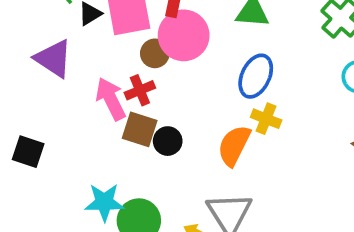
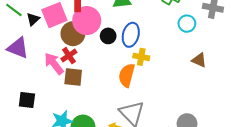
brown circle: (155, 53) -> (73, 34), size x1.5
black circle: (168, 141) -> (108, 36), moved
black square: (28, 152) -> (27, 100), moved

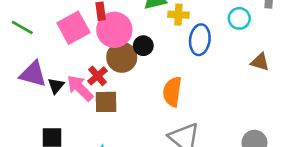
black triangle: (33, 19) -> (56, 86), moved
brown circle: (73, 34) -> (122, 57), moved
blue ellipse: (131, 35) -> (200, 40), moved
yellow cross: (141, 57) -> (178, 15), moved

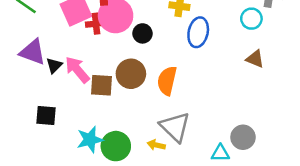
cyan circle: (239, 18) -> (251, 19), moved
brown circle: (122, 57) -> (131, 74), moved
red cross: (98, 76) -> (96, 24), moved, turned 30

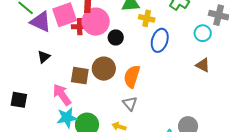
purple triangle: (33, 52) -> (41, 22), moved
pink arrow: (77, 70) -> (62, 95), moved
black square: (46, 116) -> (19, 100), moved
gray triangle: (175, 127) -> (130, 103), moved, size x0.6

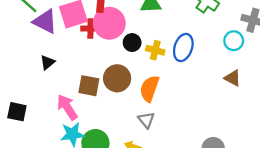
yellow cross: (147, 18) -> (155, 50), moved

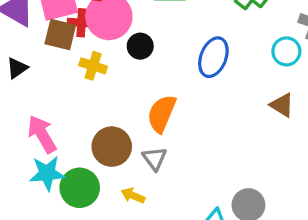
yellow cross: (155, 50) -> (93, 66), moved
brown circle: (117, 78) -> (112, 147), moved
brown square: (89, 86) -> (60, 34), moved

